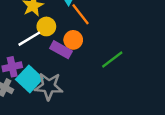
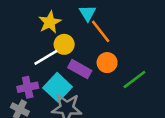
orange circle: (73, 40) -> (107, 63), moved
cyan square: (29, 79) -> (58, 87), moved

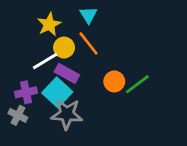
orange line: (101, 31) -> (89, 43), moved
orange circle: (107, 63) -> (114, 81), moved
purple rectangle: (80, 69) -> (67, 73), moved

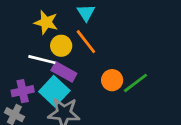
yellow star: (49, 24) -> (46, 22), turned -30
white line: (45, 61) -> (42, 60), turned 45

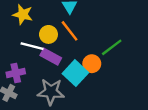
yellow star: (46, 22) -> (23, 15), moved
green line: (135, 83) -> (112, 47), moved
cyan square: (54, 91) -> (75, 73), moved

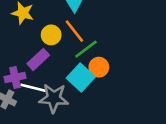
white line: (32, 46) -> (33, 88), moved
green line: (112, 47) -> (86, 49), moved
purple rectangle: (51, 57) -> (38, 59), moved, turned -72

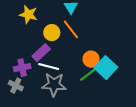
green line: (86, 49) -> (89, 74), moved
cyan square: (81, 77) -> (106, 68), moved
white line: (33, 88) -> (49, 66), moved

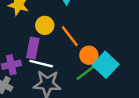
orange line: (71, 29) -> (70, 36), moved
purple rectangle: (41, 53) -> (33, 48), turned -36

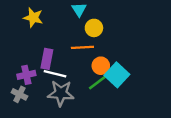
yellow circle: (45, 25) -> (94, 28), moved
orange line: (70, 36) -> (82, 47), turned -55

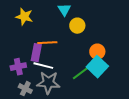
orange line: (82, 47) -> (47, 43), moved
orange circle: (101, 66) -> (97, 52), moved
gray cross: (19, 94) -> (25, 89), moved

